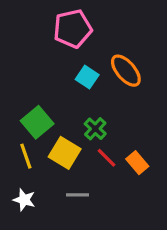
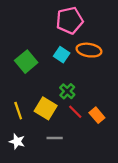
pink pentagon: (73, 29) -> (70, 20), moved
orange ellipse: (126, 71) -> (89, 50), turned -40
green square: (37, 122) -> (26, 62), moved

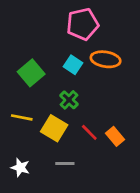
green cross: (67, 91) -> (69, 100), moved
yellow line: (18, 111) -> (22, 117), moved, turned -60

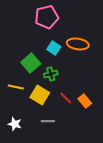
pink pentagon: (83, 24) -> (47, 17), moved
green square: (31, 73) -> (31, 63), moved
green cross: (69, 100) -> (51, 74), turned 32

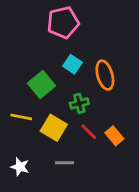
orange ellipse: (78, 44) -> (105, 75), moved, turned 65
green cross: (51, 74) -> (79, 103), moved

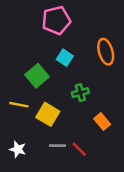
orange ellipse: (105, 75) -> (106, 52), moved
green cross: (79, 103) -> (80, 93), moved
red line: (89, 132) -> (79, 149), moved

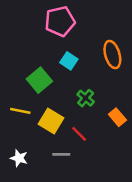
green cross: (80, 93) -> (86, 98), turned -35
orange rectangle: (102, 122) -> (117, 117), moved
red line: (79, 149) -> (79, 134), moved

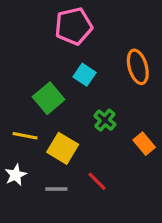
red line: (79, 134) -> (97, 181), moved
gray line: (61, 154) -> (56, 189), moved
white star: (19, 158) -> (16, 175), moved, turned 30

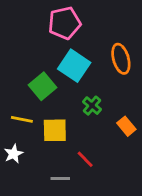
cyan square: (85, 75) -> (74, 66), size x1.6
yellow square: (63, 148) -> (55, 130), turned -32
gray line: (56, 189) -> (60, 178), moved

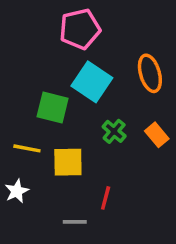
green square: (42, 86) -> (53, 107), turned -36
orange rectangle: (126, 126) -> (157, 135), moved
red line: (85, 159) -> (106, 198), turned 60

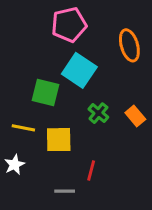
orange ellipse: (150, 73) -> (129, 45), moved

